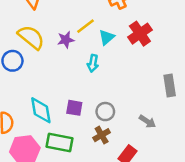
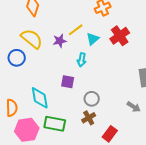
purple square: (74, 108) -> (68, 82), moved
gray arrow: (147, 121) -> (134, 107), moved

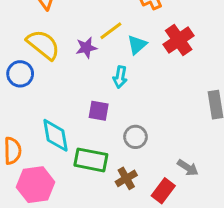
gray arrow: (134, 107) -> (188, 168), moved
brown cross: (89, 118) -> (126, 178), moved
green rectangle: (55, 124) -> (91, 160), moved

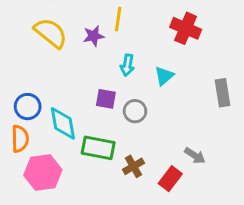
yellow line: (111, 31) -> (118, 19), turned -45
red cross: (179, 40) -> (186, 28), turned -32
cyan triangle: (137, 45) -> (164, 76), moved
blue circle: (20, 74) -> (28, 107), moved
gray circle: (136, 137) -> (135, 111), moved

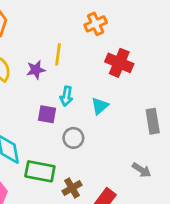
purple square: (106, 99) -> (47, 114), moved
gray arrow: (195, 156) -> (142, 170), moved

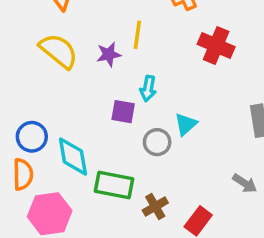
cyan triangle: (100, 106) -> (186, 124), moved

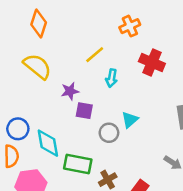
yellow line: (137, 35) -> (95, 55), turned 42
purple star: (109, 54) -> (70, 91), moved
cyan arrow: (148, 88) -> (112, 78), moved

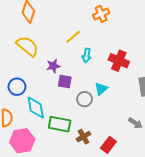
red cross: (152, 62) -> (119, 61), moved
blue circle: (18, 129) -> (17, 87), moved

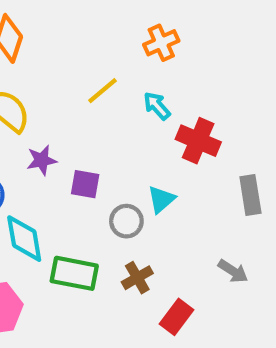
cyan arrow: (87, 56) -> (157, 106), moved, turned 128
purple star: (53, 66) -> (42, 160), moved
brown cross: (83, 137) -> (137, 278), moved

